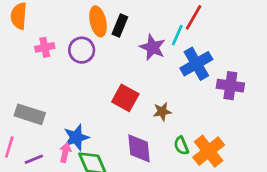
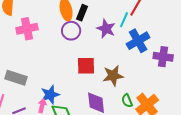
pink cross: (45, 47) -> (27, 29), size x1.5
purple circle: (82, 50) -> (71, 31), moved
red square: (125, 98) -> (86, 66), turned -30
brown star: (162, 112) -> (113, 76), size x1.5

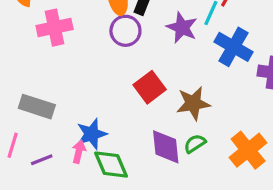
blue cross: (138, 41) -> (234, 47), turned -30
red square: (86, 66) -> (150, 87), turned -36
green semicircle: (127, 101) -> (195, 144), moved, turned 80

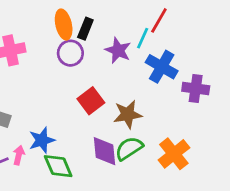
green semicircle: (195, 144) -> (129, 148), size x1.5
pink arrow: (79, 152) -> (19, 155), moved

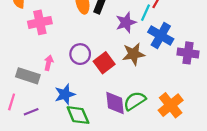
purple star: (118, 50) -> (126, 22), turned 30
purple circle: (70, 53) -> (80, 54), moved
brown star: (128, 114) -> (134, 54), moved
pink arrow: (19, 155) -> (49, 63), moved

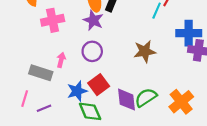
purple star: (126, 22) -> (93, 20), moved, turned -30
blue cross: (161, 36) -> (189, 33), moved, turned -30
red square: (104, 63) -> (99, 85), moved

